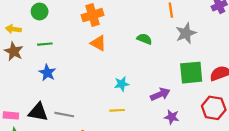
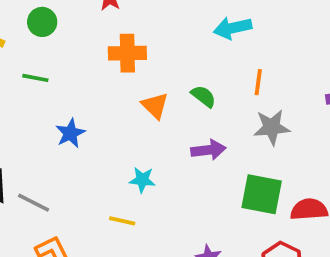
green semicircle: (144, 39) -> (203, 96), moved
orange triangle: (98, 43) -> (155, 106), moved
blue star: (47, 73) -> (70, 133), moved
purple arrow: (160, 94) -> (208, 150), moved

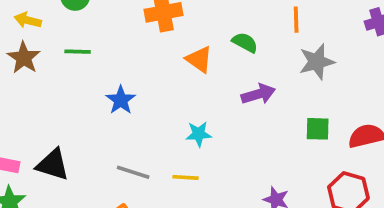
green square: (262, 194) -> (318, 129), size x0.6
gray line: (34, 203) -> (133, 172), moved

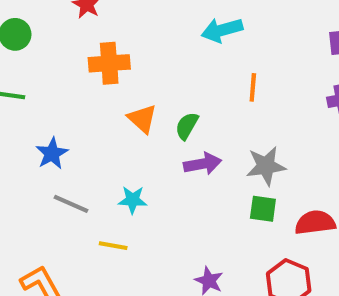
green semicircle: (245, 42) -> (187, 126), moved, turned -95
gray star: (317, 62) -> (266, 166), moved
gray line: (133, 172) -> (71, 204), moved

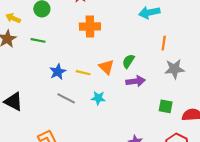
orange triangle: (142, 119) -> (106, 67), moved
gray star: (266, 166) -> (174, 69), moved
yellow line: (113, 246) -> (83, 73), moved

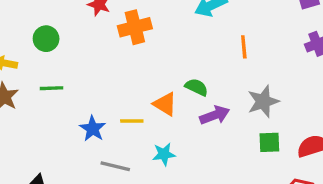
orange cross: (90, 27) -> (135, 27), moved
green semicircle: (128, 61) -> (197, 87), turned 96
gray star: (174, 69) -> (263, 101), moved

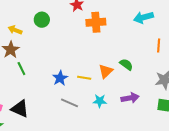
green line: (51, 88) -> (21, 69), moved, turned 56
orange triangle: (165, 104) -> (106, 71), turned 35
purple arrow: (215, 115) -> (130, 98), moved

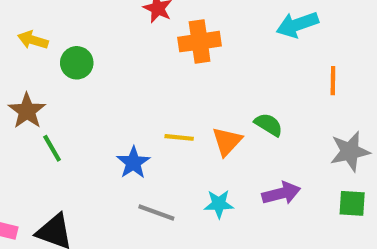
green circle: (42, 20) -> (77, 63), moved
yellow arrow: (15, 30) -> (33, 40), moved
yellow line: (84, 78) -> (179, 137), moved

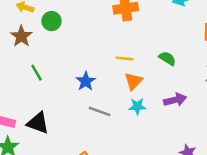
brown star: (27, 111) -> (21, 36), moved
yellow line: (179, 137) -> (125, 59), moved
orange triangle: (227, 141) -> (133, 81), moved

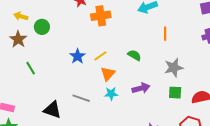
yellow line: (125, 59) -> (100, 56), turned -40
blue star: (86, 81) -> (77, 56), moved
black triangle: (38, 123) -> (52, 110), moved

